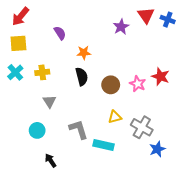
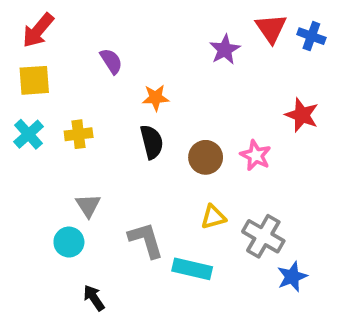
red star: (160, 77) -> (302, 115), moved
gray triangle: (50, 101) -> (88, 205), moved

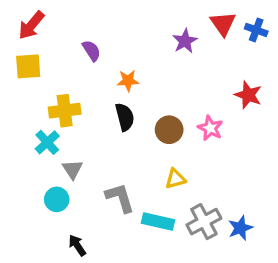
cyan cross: (28, 134) -> (47, 142), moved
yellow cross: (79, 134) -> (65, 111), size x1.4
gray cross: (263, 236) -> (204, 222), moved, turned 32

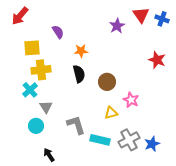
yellow square: (28, 66) -> (32, 48), moved
pink star: (210, 128) -> (131, 100), moved

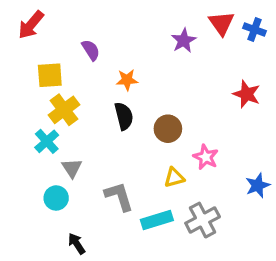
yellow cross: (41, 70) -> (64, 110), turned -30
cyan rectangle: (100, 140) -> (157, 220), turned -30
blue star: (152, 144) -> (258, 185), moved

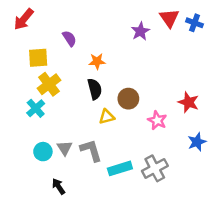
red star: (247, 94) -> (189, 102), moved
gray triangle: (72, 168) -> (65, 148), moved
yellow triangle: (174, 178) -> (107, 117), moved

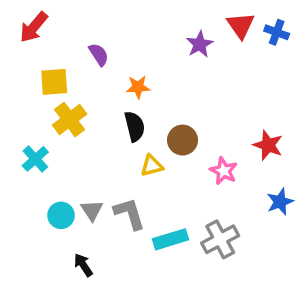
cyan cross: (36, 108) -> (35, 159), moved

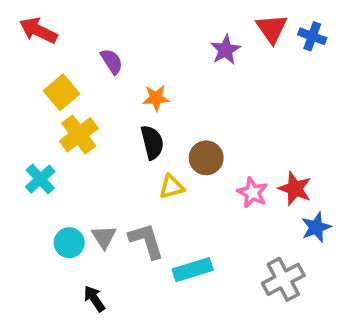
red arrow: (34, 27) -> (38, 31), turned 76
yellow square: (54, 82) -> (61, 92), turned -36
red star: (268, 145) -> (295, 189), moved
gray cross: (220, 239) -> (283, 279), moved

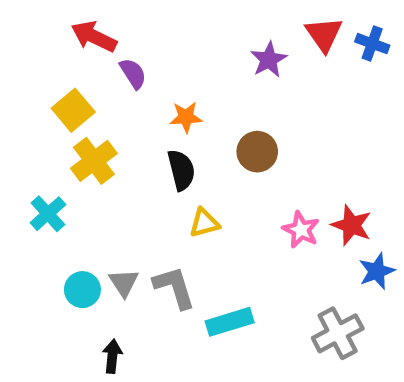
red arrow: (38, 31) -> (94, 37), moved
brown circle: (206, 158) -> (257, 152), moved
black arrow: (94, 299) -> (112, 356), turned 40

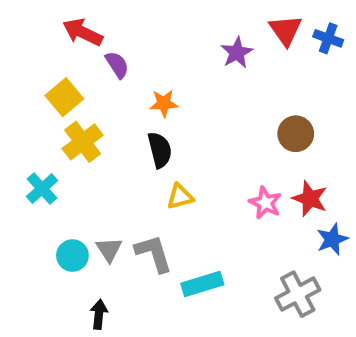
brown circle: (257, 152) -> (296, 134), moved

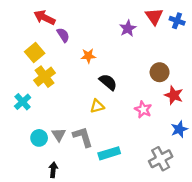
black semicircle: (160, 150) -> (108, 82), moved, turned -36
red star: (310, 199) -> (174, 95), moved

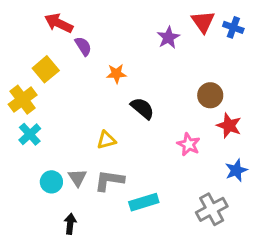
yellow cross: (45, 77) -> (23, 100), moved
yellow triangle: (97, 106) -> (106, 140), moved
gray L-shape: (83, 137) -> (109, 180), turned -65

